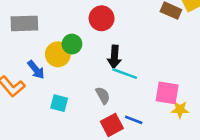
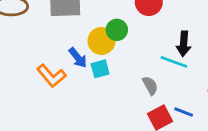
black arrow: (114, 57) -> (184, 44), moved
cyan square: (59, 103) -> (100, 69), moved, turned -30

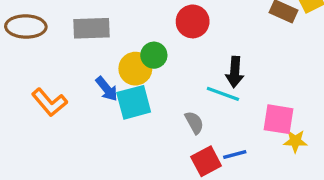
cyan square: (100, 69) -> (134, 102), size x1.5
orange L-shape: (51, 76) -> (49, 102), moved
blue line: (184, 112) -> (235, 155), turned -36

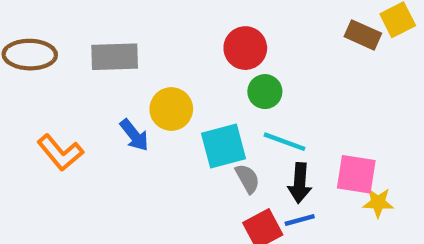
green circle: (154, 55) -> (265, 92), moved
black arrow: (235, 72) -> (300, 183), moved
cyan square: (134, 102) -> (224, 146), moved

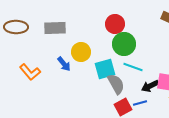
green circle: (265, 92) -> (124, 44), size x1.5
gray semicircle: (247, 179) -> (116, 84), size x1.5
black arrow: (300, 183) -> (150, 86), moved, turned 60

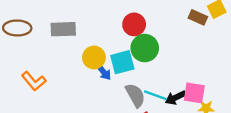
blue arrow: (64, 64) -> (103, 72), moved
cyan line: (133, 67) -> (155, 95), moved
cyan square: (105, 69) -> (122, 62), moved

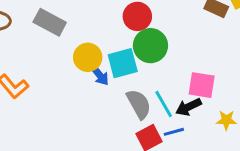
gray rectangle: (63, 29) -> (50, 22), turned 30
pink square: (194, 93) -> (202, 85), moved
cyan line: (155, 95) -> (164, 104), turned 40

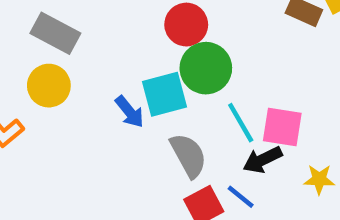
yellow circle: (88, 57) -> (49, 86), moved
cyan line: (164, 104) -> (241, 123), moved
blue line: (174, 132) -> (241, 197), turned 54

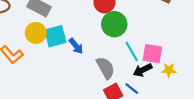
cyan square: (164, 94) -> (55, 36), moved
yellow star: (319, 179) -> (169, 70), moved

